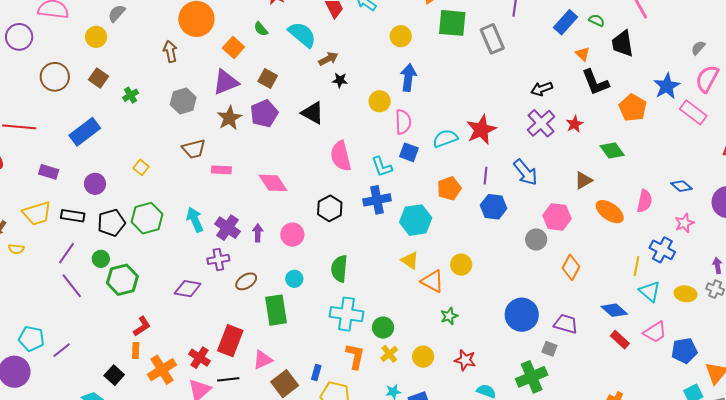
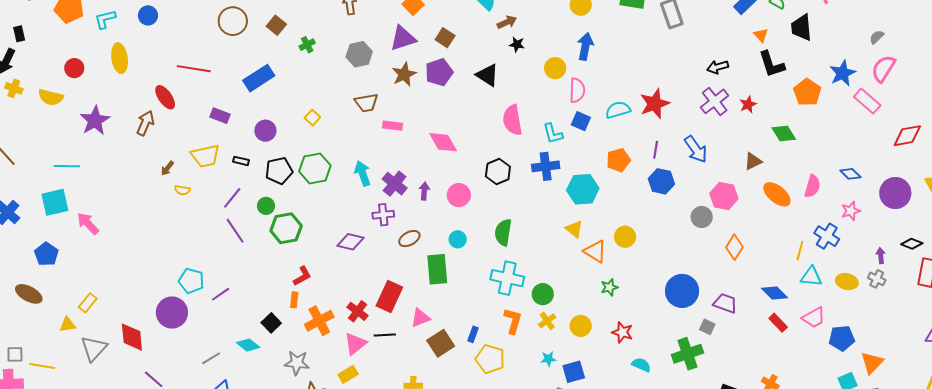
black rectangle: (73, 216) -> (241, 161), size x0.7
cyan triangle: (650, 291) -> (811, 277), turned -40

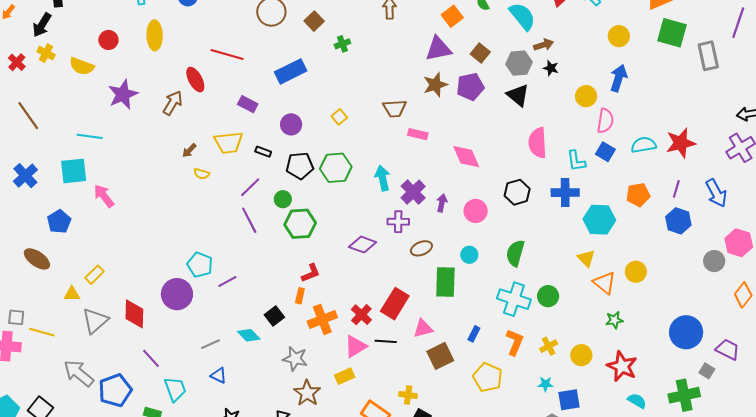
gray hexagon: (359, 54) -> (519, 63), moved
green circle: (543, 294) -> (548, 296), moved
red star: (622, 332) -> (622, 366), size x1.4
blue rectangle: (473, 334) -> (474, 334), moved

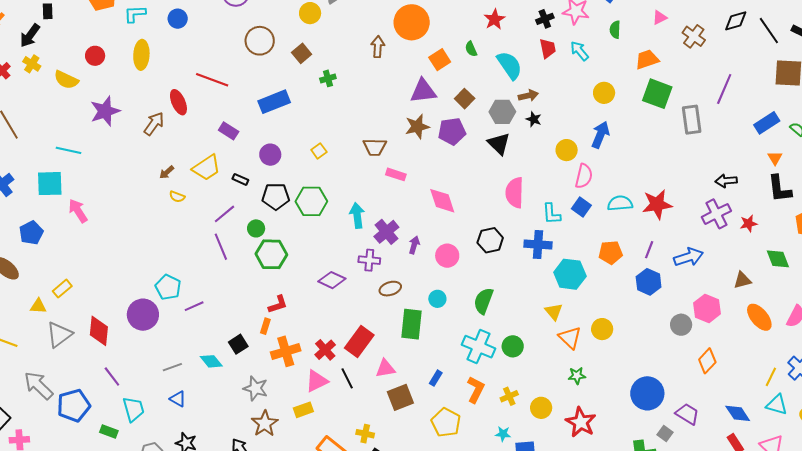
yellow trapezoid: (228, 143) -> (206, 168), turned -32
blue arrow: (716, 193) -> (689, 257), turned -84
black line: (386, 341) -> (347, 378), turned 55

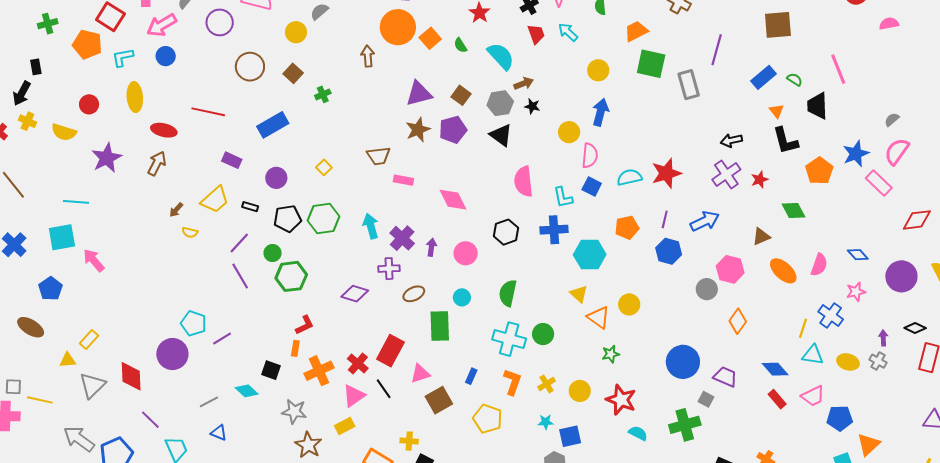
orange square: (440, 60) -> (430, 38), moved
red ellipse: (178, 102) -> (164, 130), moved, turned -45
black square: (238, 344) -> (271, 370), turned -30

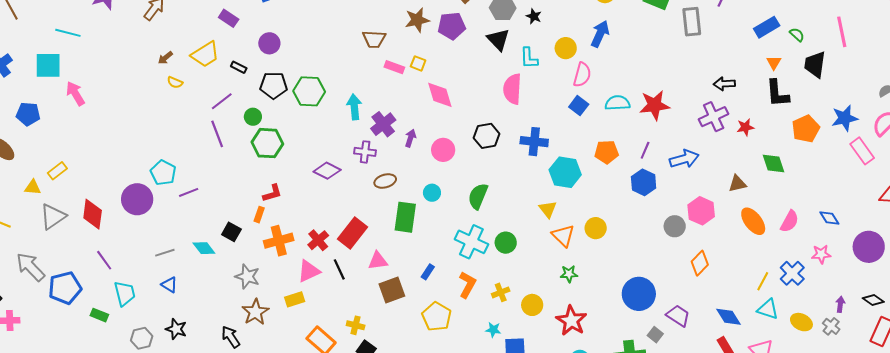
yellow square: (324, 167) -> (418, 63), moved, turned -35
cyan L-shape: (563, 197) -> (529, 58), moved
blue pentagon: (50, 289) -> (28, 114), turned 30

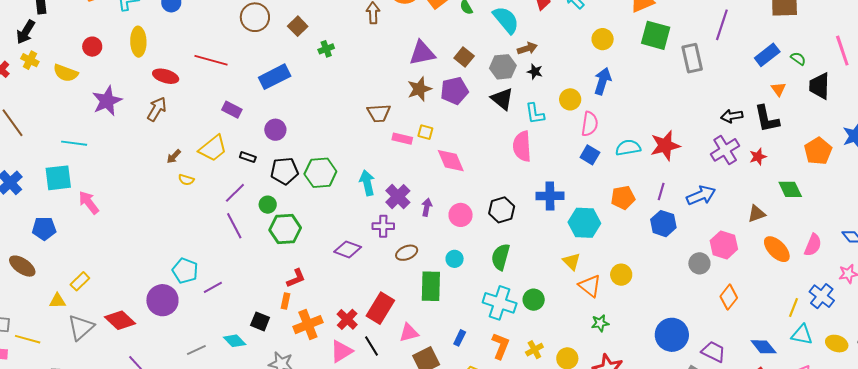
black L-shape: (777, 93) -> (767, 119), moved
black hexagon: (487, 136) -> (502, 210), moved
red diamond: (93, 214) -> (120, 320), turned -48

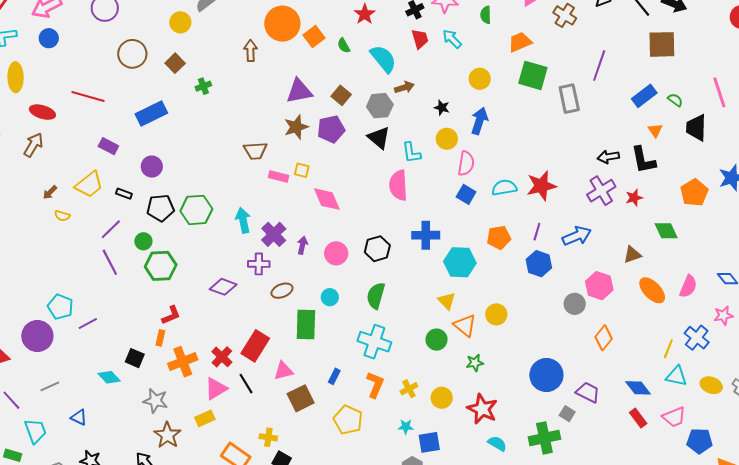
black star: (535, 72) -> (442, 108), moved
green circle: (534, 300) -> (437, 340), moved
gray line: (196, 350) -> (50, 386), moved

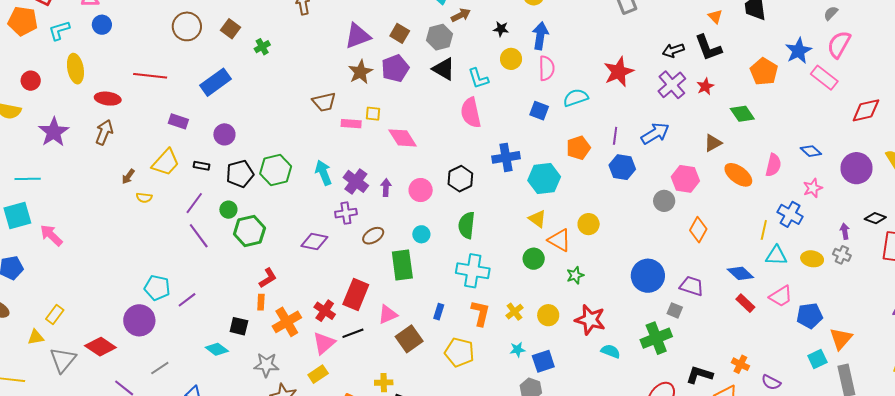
pink semicircle: (466, 163) -> (547, 68), moved
red star: (541, 186) -> (619, 72), moved
black line: (246, 384) -> (353, 333), turned -70

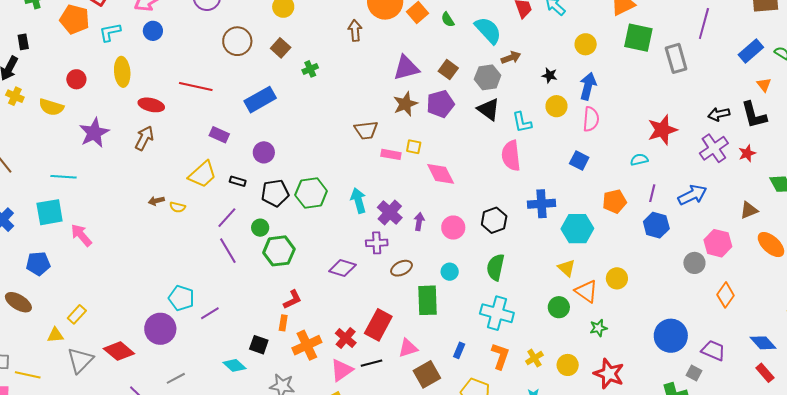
cyan semicircle: (576, 98) -> (639, 160), moved, size x0.7
brown arrow: (128, 177) -> (156, 201), moved, turned 35

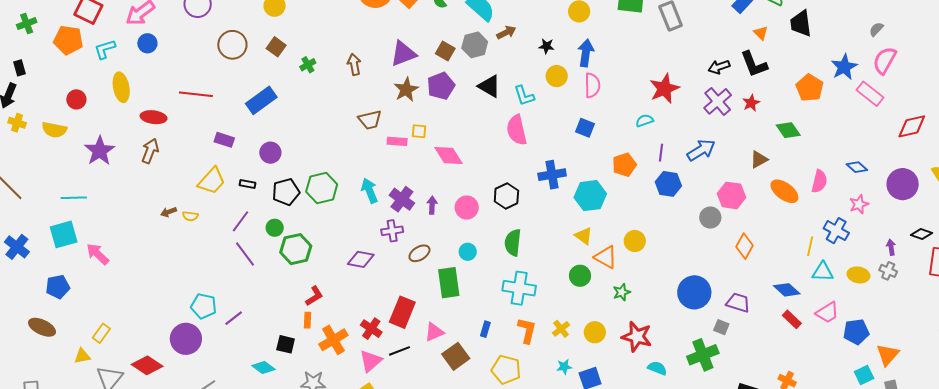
brown arrow: (355, 30) -> (354, 64), moved
gray hexagon: (488, 77) -> (475, 45), moved

